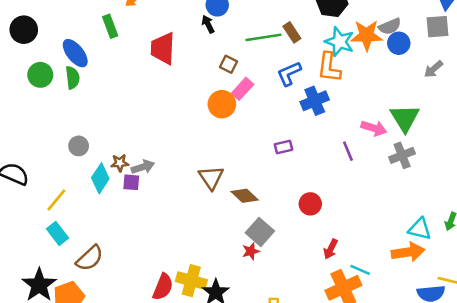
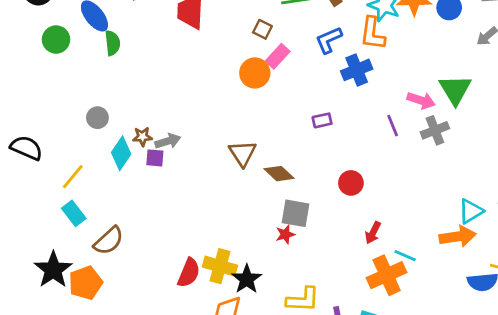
green semicircle: (72, 78) -> (112, 43), moved
gray cross: (402, 155) -> (435, 130), moved
cyan triangle: (420, 229) -> (471, 211), turned -45
gray square: (260, 232) -> (295, 213), turned -32

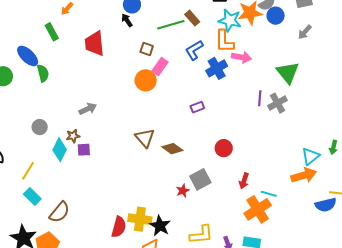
pink arrow: (421, 100) -> (241, 57), moved
purple line: (393, 126) -> (260, 98), moved, turned 35
gray arrow: (168, 141) -> (88, 109), moved
gray square: (295, 213) -> (200, 179), moved, turned -30

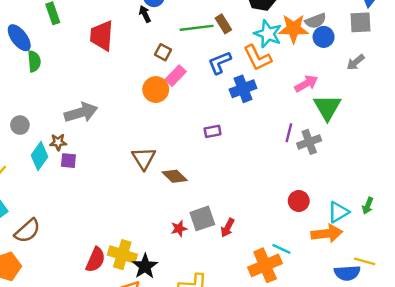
orange L-shape: (224, 41) -> (257, 58), turned -35
pink arrow: (241, 57) -> (306, 84), moved, turned -48
gray arrow: (88, 109) -> (81, 113), size x1.5
red circle: (224, 148) -> (299, 201), moved
red arrow: (244, 181) -> (228, 228), moved

